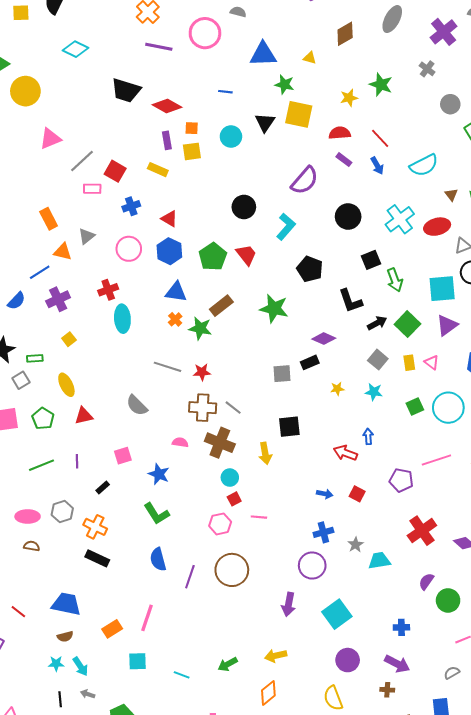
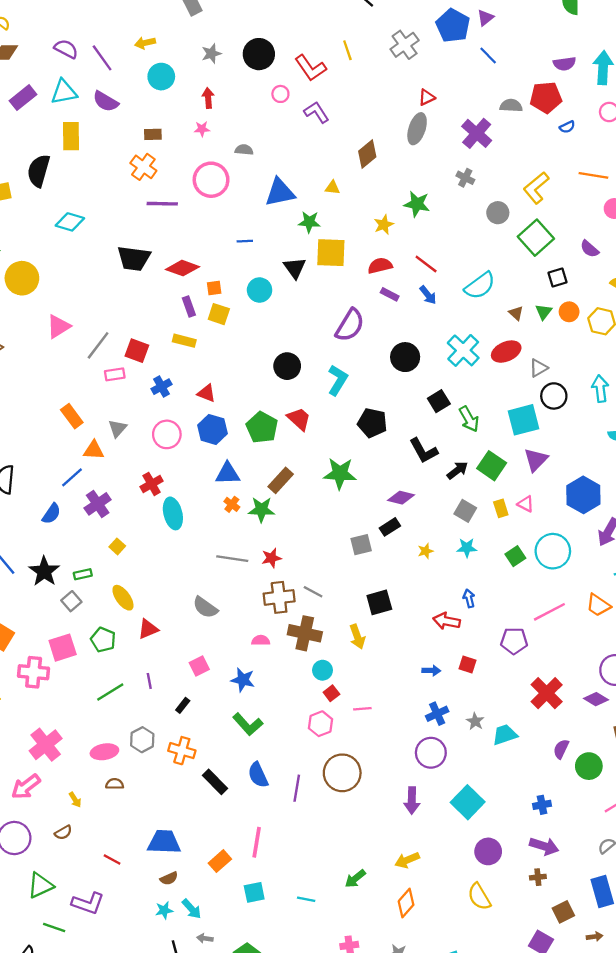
yellow square: (192, 151) -> (219, 314), turned 36
black rectangle: (97, 558) -> (215, 782), moved, turned 30

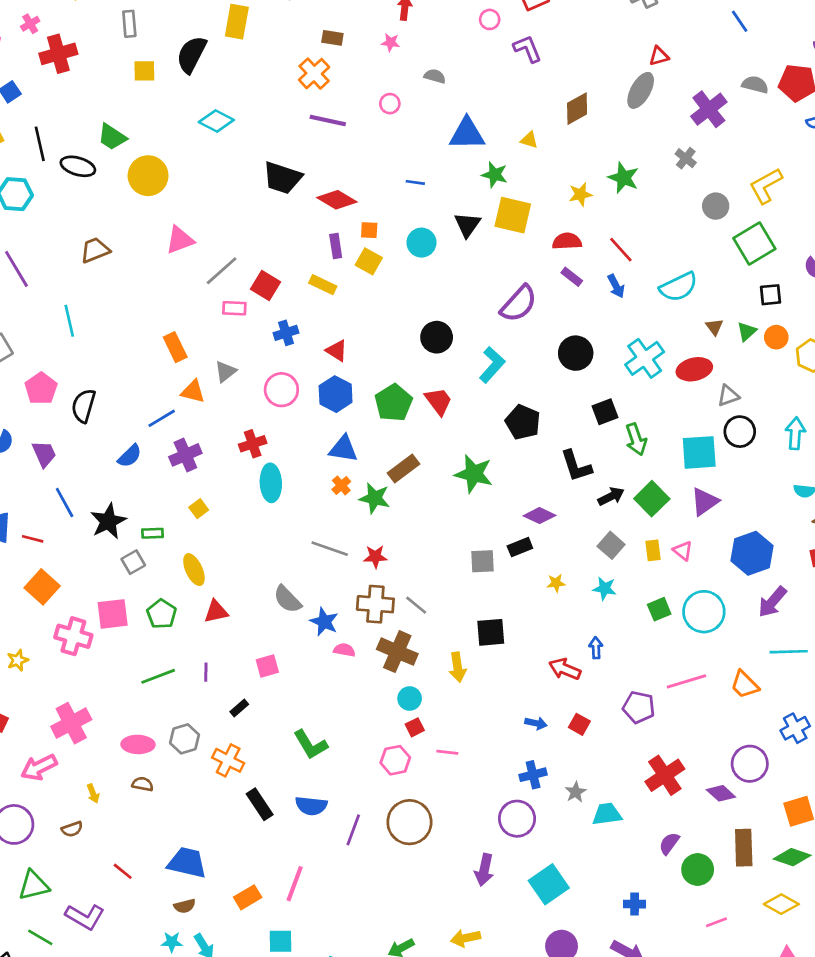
pink circle: (211, 180) -> (390, 104), size x0.5
blue star: (243, 680) -> (324, 622), moved
blue semicircle: (258, 775) -> (311, 806), turned -70

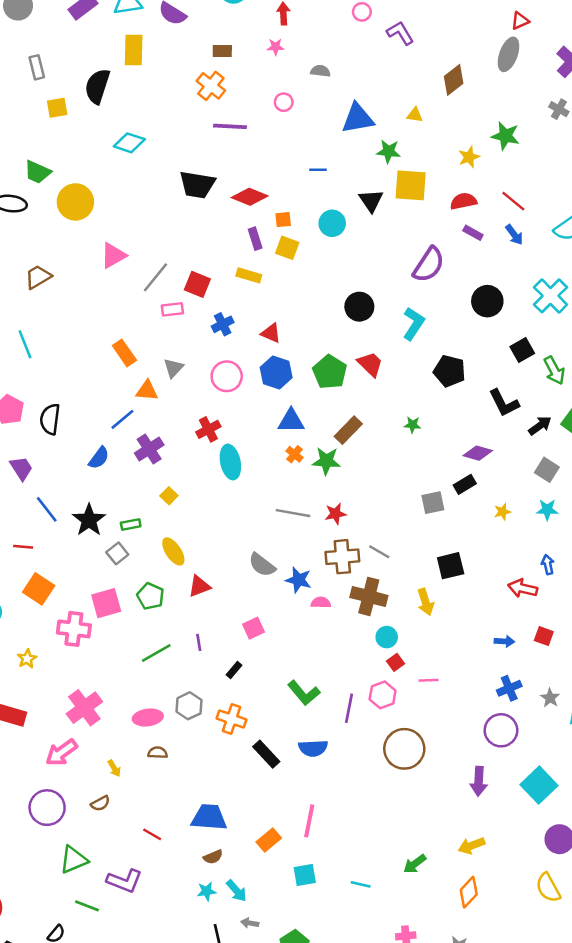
green star: (474, 474) -> (413, 425), size x0.5
purple line: (353, 830) -> (349, 708), moved

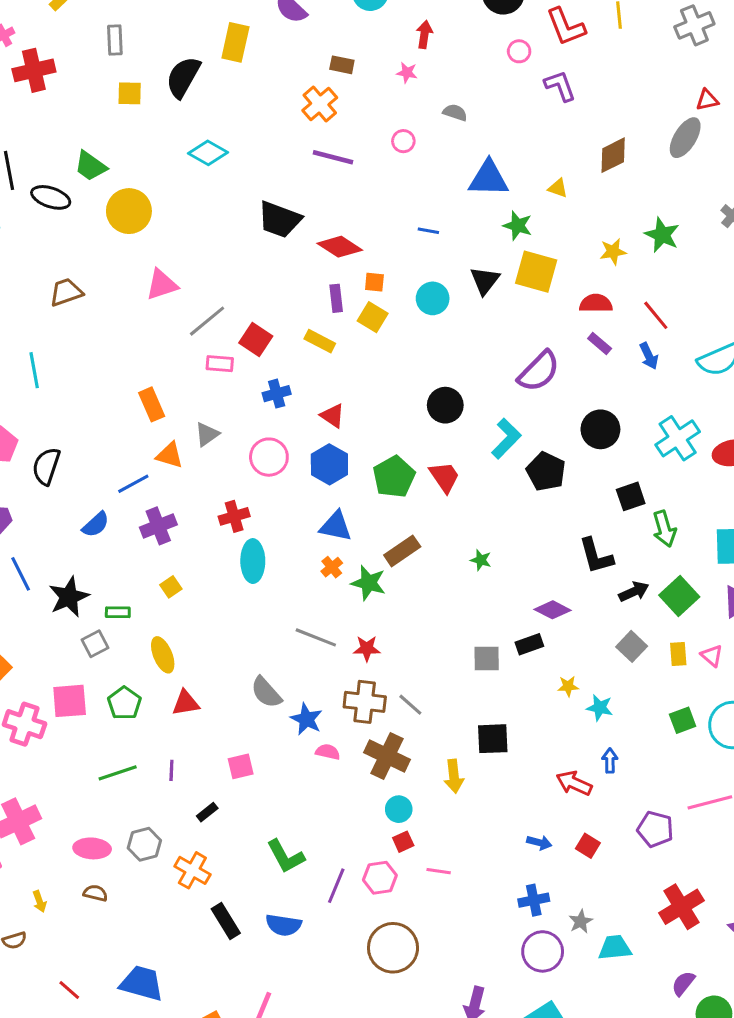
black pentagon: (450, 371) -> (546, 471), moved
cyan star: (547, 510) -> (600, 708), moved
purple circle: (501, 730) -> (543, 951), moved

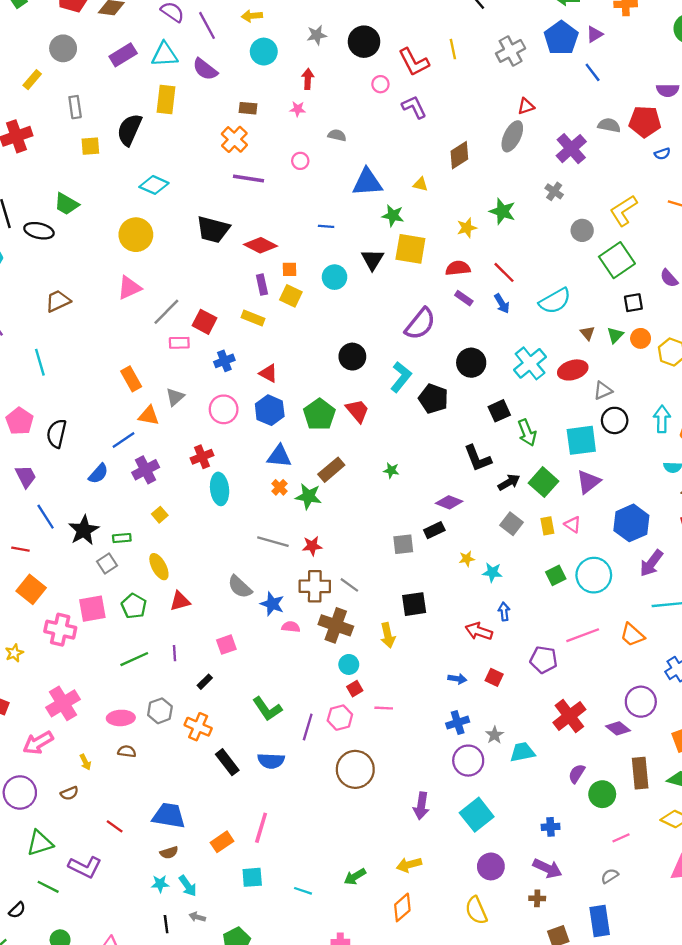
yellow circle: (129, 211) -> (136, 235), moved

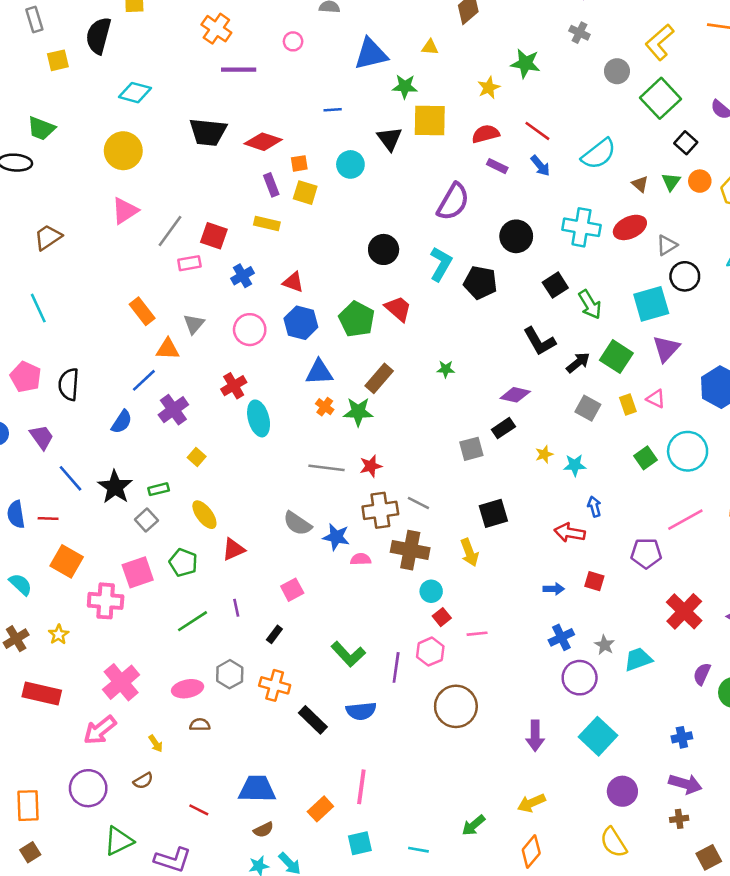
black square: (633, 303) -> (686, 143), turned -30
cyan cross: (530, 363) -> (581, 227), turned -32

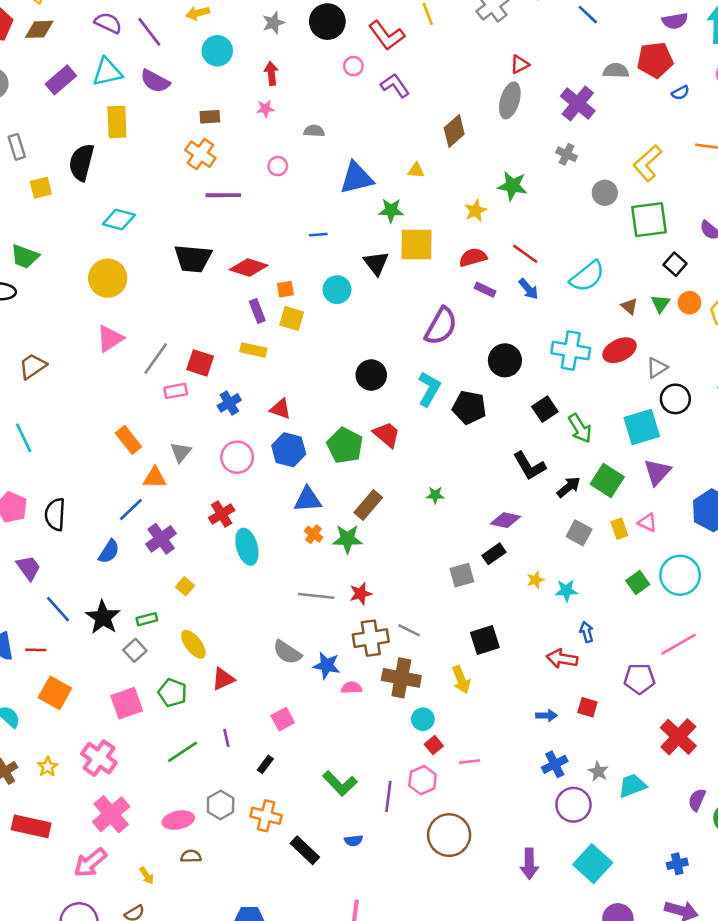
green square: (661, 98) -> (649, 220), turned 36
pink cross: (106, 601) -> (99, 758), moved, turned 32
blue semicircle: (361, 711) -> (354, 841), size x0.6

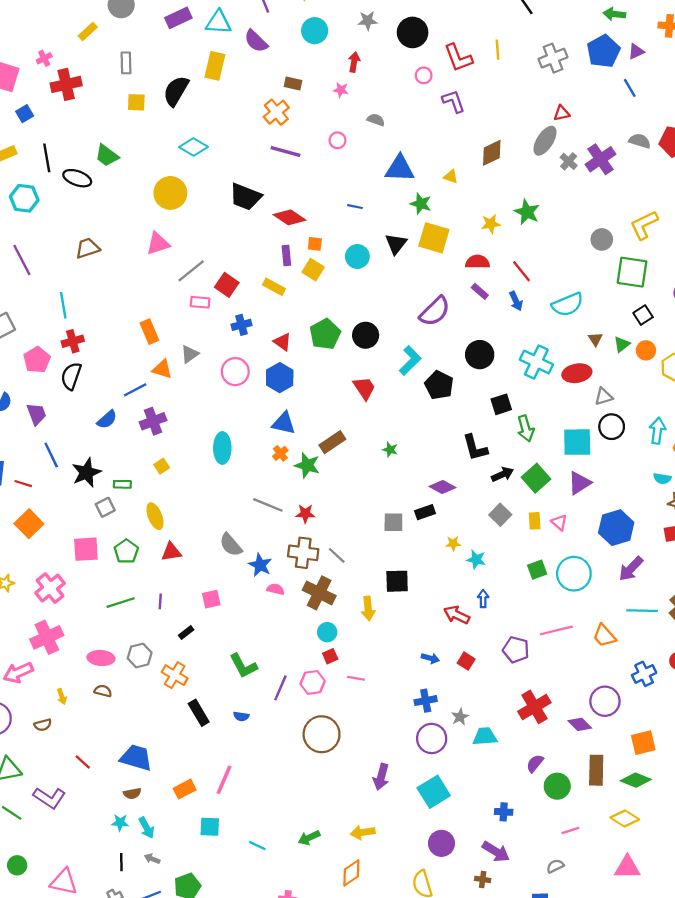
gray cross: (567, 154) -> (569, 161), moved
green pentagon: (345, 446) -> (325, 334), moved
red cross: (222, 514) -> (73, 341), moved

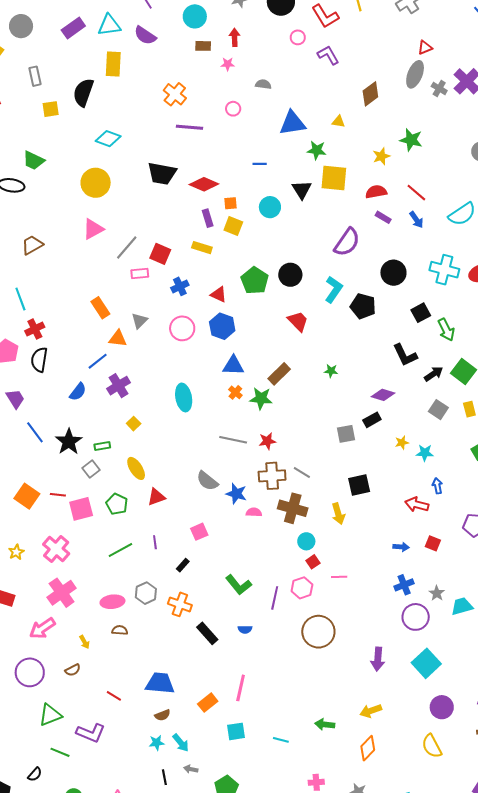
brown rectangle: (293, 84) -> (203, 46), moved
red line: (23, 484) -> (58, 495), moved
green arrow: (309, 838) -> (325, 724), turned 42

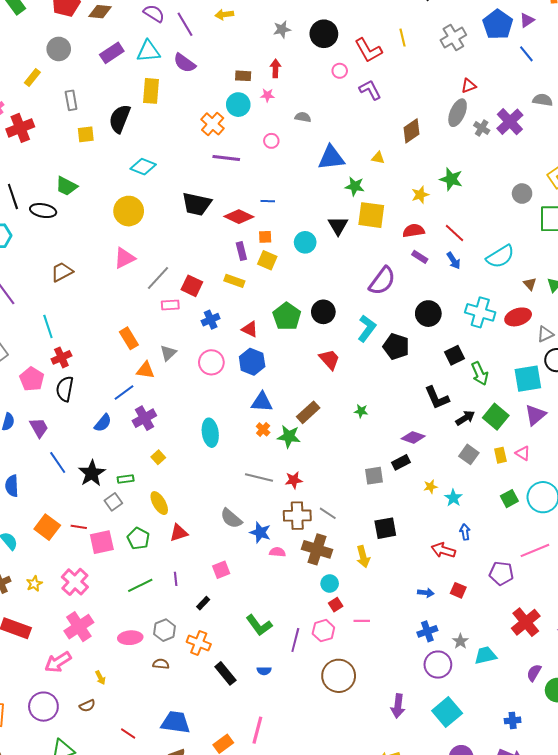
cyan circle: (195, 16) -> (238, 105), moved
blue line: (260, 164) -> (268, 201), moved
cyan star: (425, 453) -> (453, 498), turned 30
brown semicircle: (120, 630) -> (161, 664), moved

